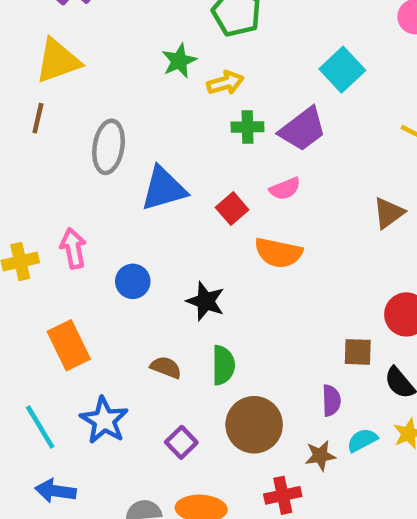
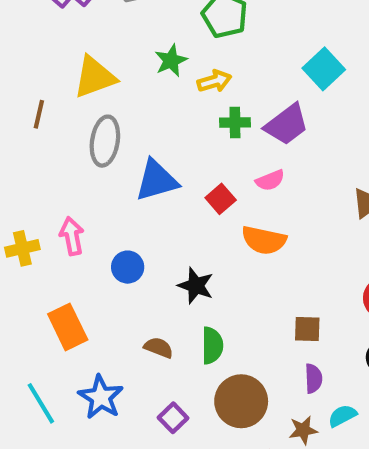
yellow triangle: (58, 61) -> (95, 77), moved
brown square: (358, 352) -> (307, 329), moved

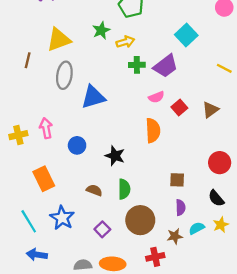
red square: (221, 199) -> (179, 107), moved
orange semicircle: (264, 240) -> (153, 130), turned -105

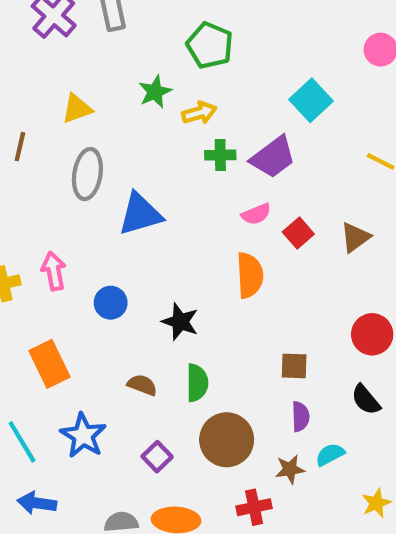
yellow triangle: (59, 40) -> (77, 109), size x0.7
yellow star: (221, 225) -> (376, 503), moved

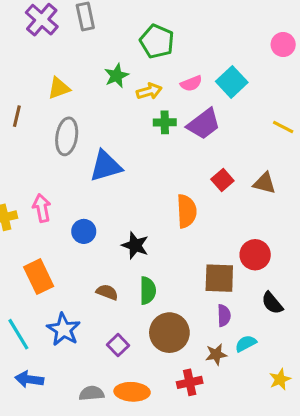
pink semicircle: (256, 214) -> (191, 83), moved
brown triangle: (355, 237) -> (264, 183), turned 50
red circle: (372, 334) -> (255, 255), moved
brown square: (294, 366) -> (219, 278), size x1.5

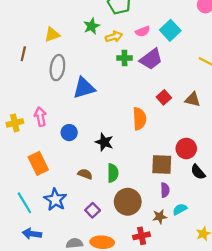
black semicircle: (272, 303) -> (198, 172), moved

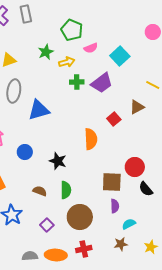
pink semicircle: (143, 31) -> (91, 48), moved
brown triangle: (193, 100) -> (137, 107), moved, turned -42
brown star: (160, 217) -> (121, 244), moved
red cross: (142, 236) -> (84, 249), moved

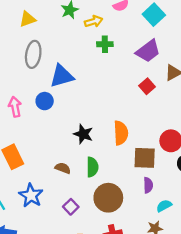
purple trapezoid: (102, 83) -> (148, 51), moved
orange semicircle: (91, 139) -> (121, 133), moved
blue circle: (25, 152) -> (45, 101), moved

